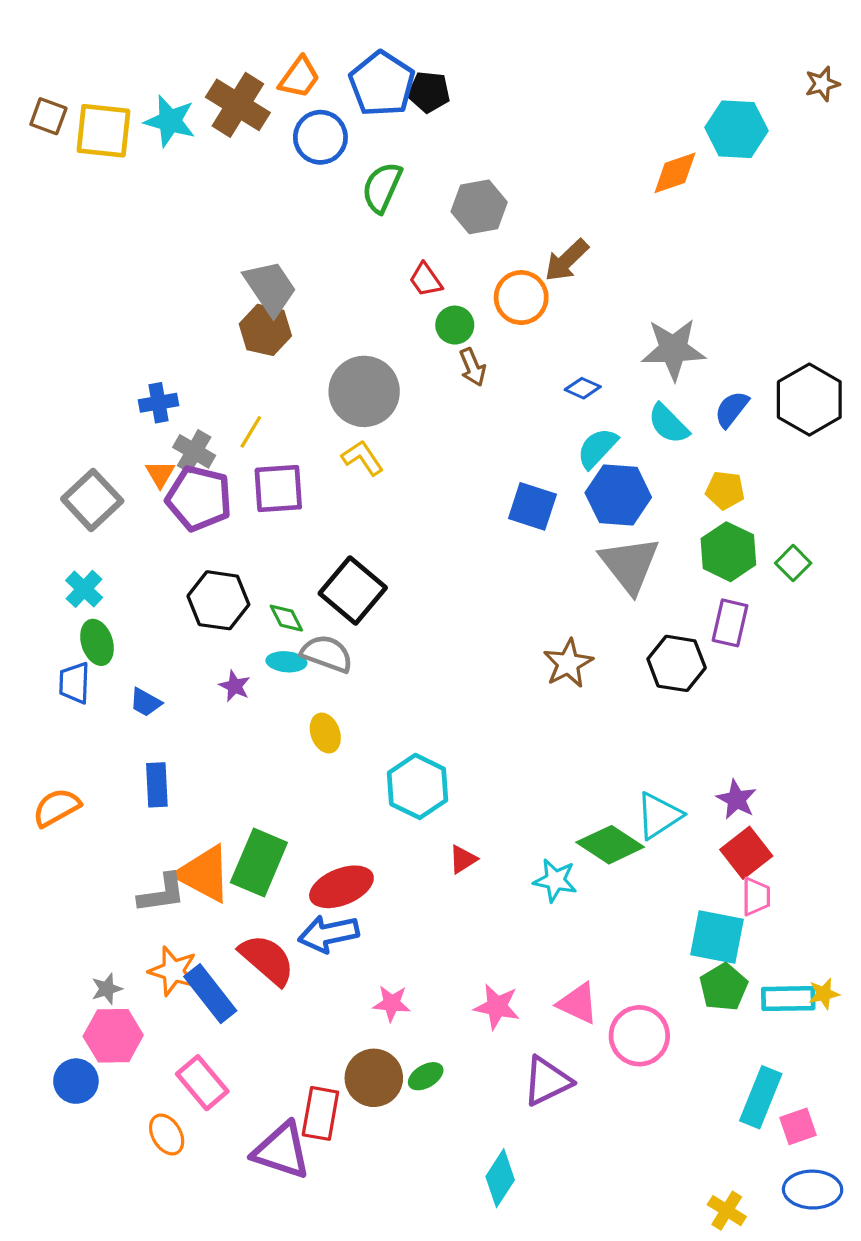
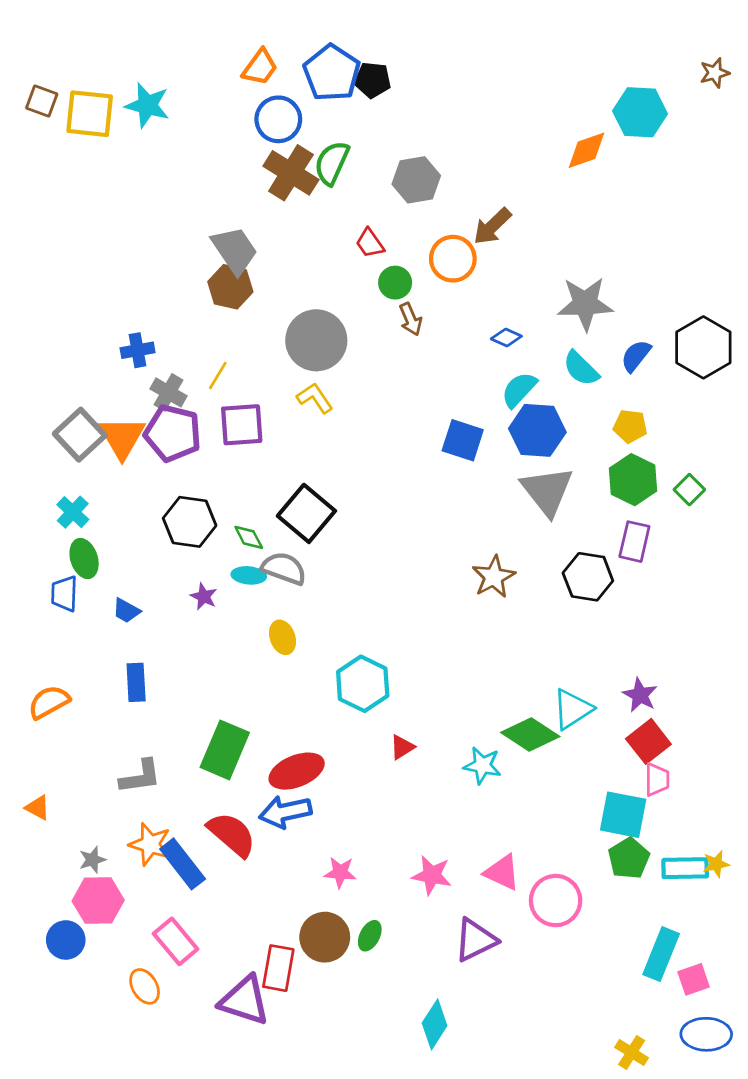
brown cross: (238, 105) -> (291, 173), moved
orange triangle: (160, 474) -> (122, 437), moved, size x1.8
orange triangle: (204, 874) -> (38, 808), moved, size x0.5
green ellipse: (426, 1076) -> (370, 936), turned -32

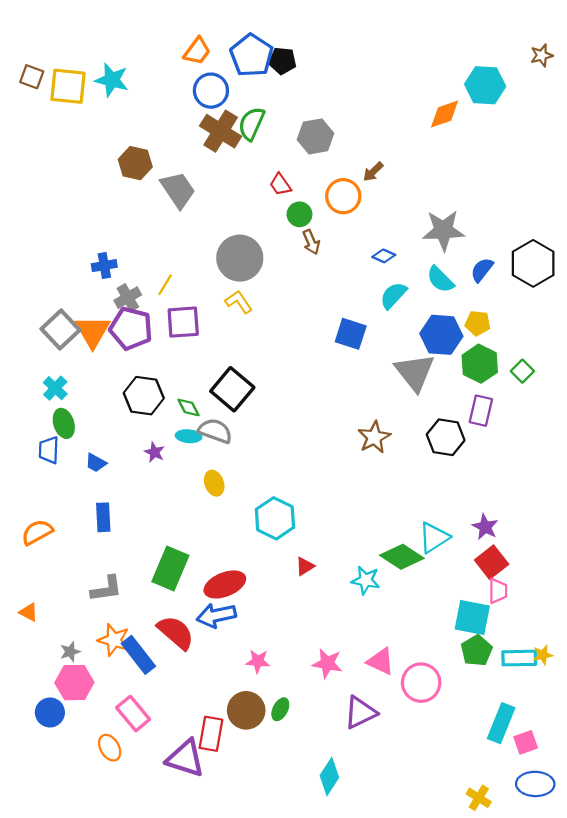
brown arrow: (492, 226) -> (373, 172), size x0.7
brown hexagon: (230, 287) -> (135, 163), moved
gray cross: (168, 392) -> (128, 298), turned 30
blue hexagon: (537, 430) -> (441, 335), moved

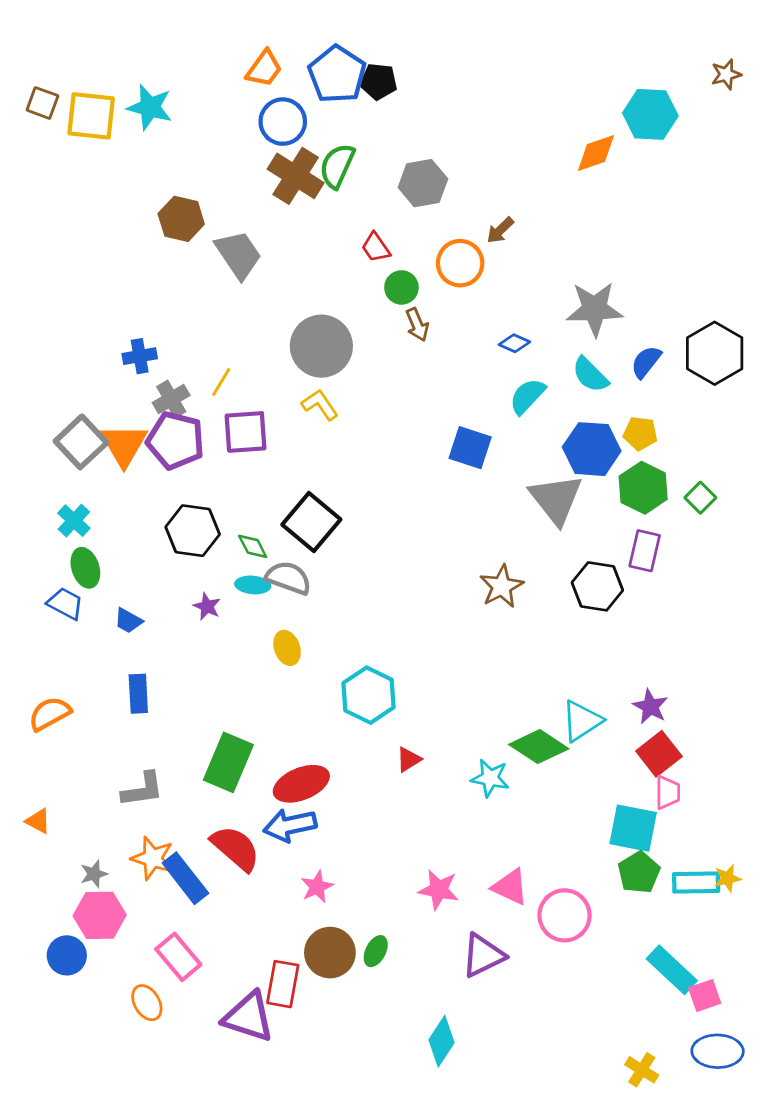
blue trapezoid: (49, 450) -> (65, 604), turned 116
pink star: (258, 661) -> (317, 887), moved, turned -30
cyan rectangle: (501, 723) -> (672, 970), turned -69

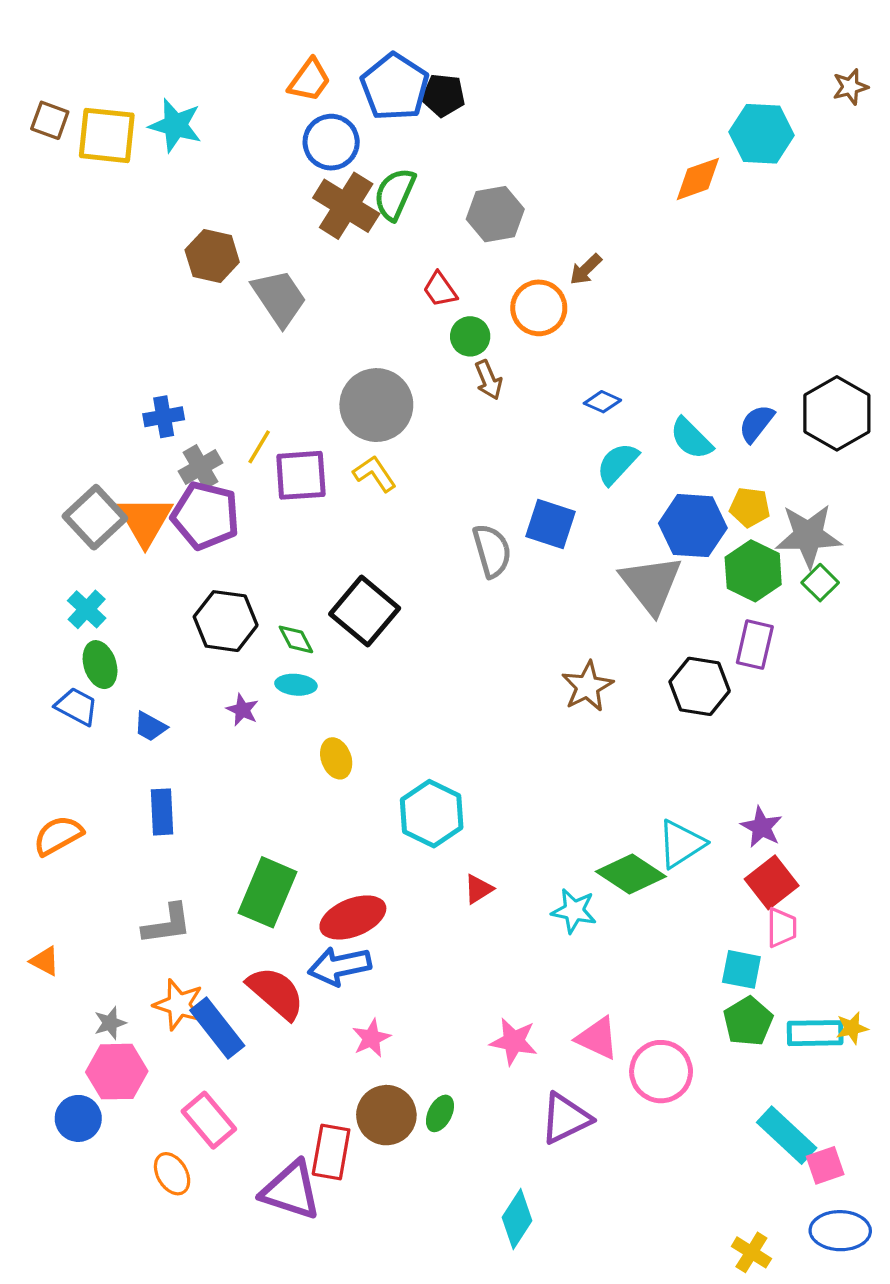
gray star: (595, 309) -> (808, 536), moved
purple square: (246, 432) -> (301, 475), moved
gray semicircle: (288, 578) -> (492, 551), moved, turned 54
cyan square: (633, 828) -> (741, 969), size x0.7

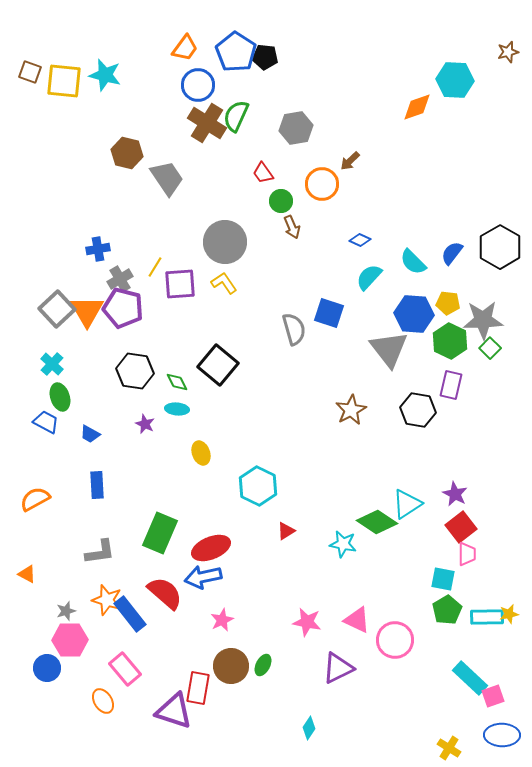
cyan diamond: (517, 1219) -> (309, 728), size x0.7

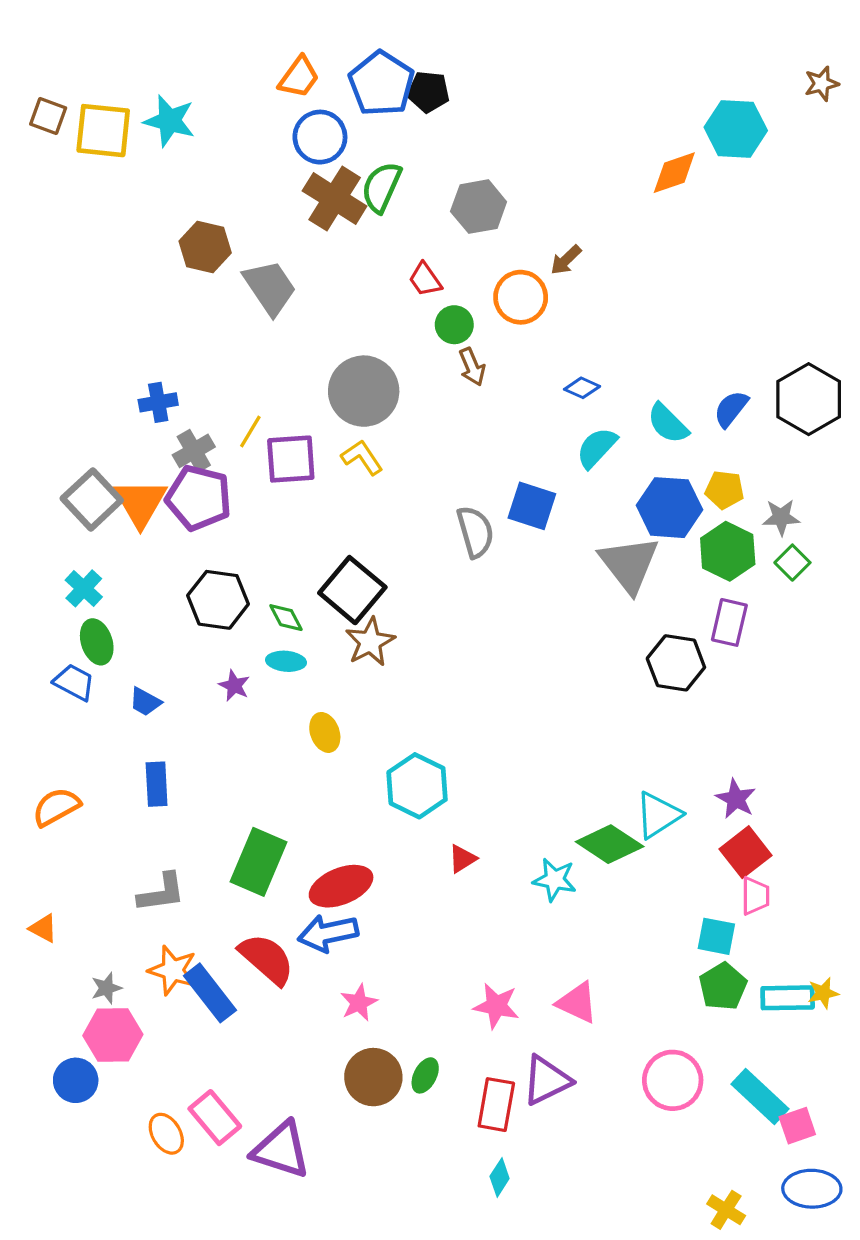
gray star: (483, 320) -> (781, 517), size x0.6
brown star: (351, 410) -> (370, 642), moved
pink circle: (395, 640) -> (673, 1080), moved
pink rectangle: (125, 669) -> (215, 1118), moved
red rectangle: (198, 688) -> (496, 1105), moved

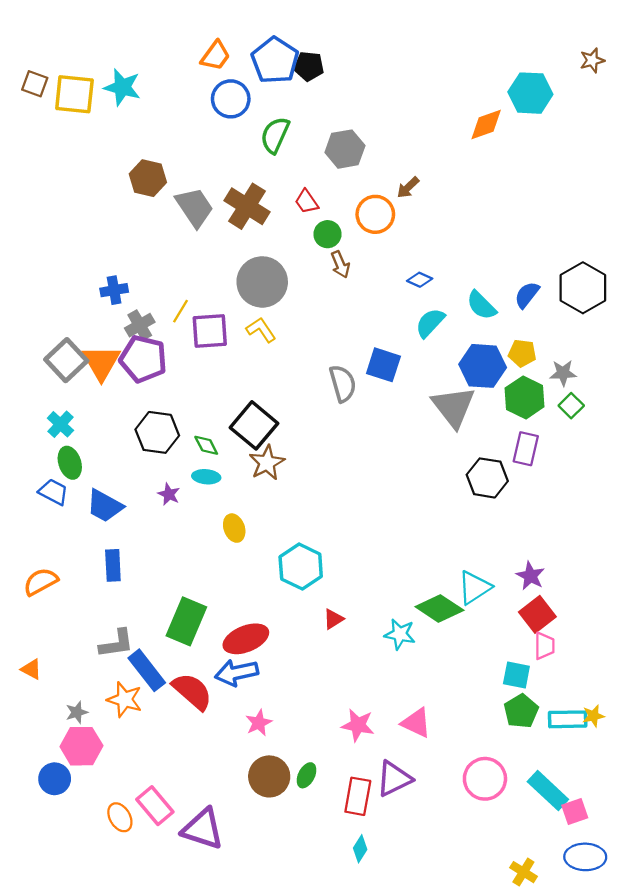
brown cross: (335, 199) -> (247, 206), moved
blue trapezoid: (145, 702) -> (105, 506), size x1.6
blue rectangle: (210, 993) -> (147, 670), moved

